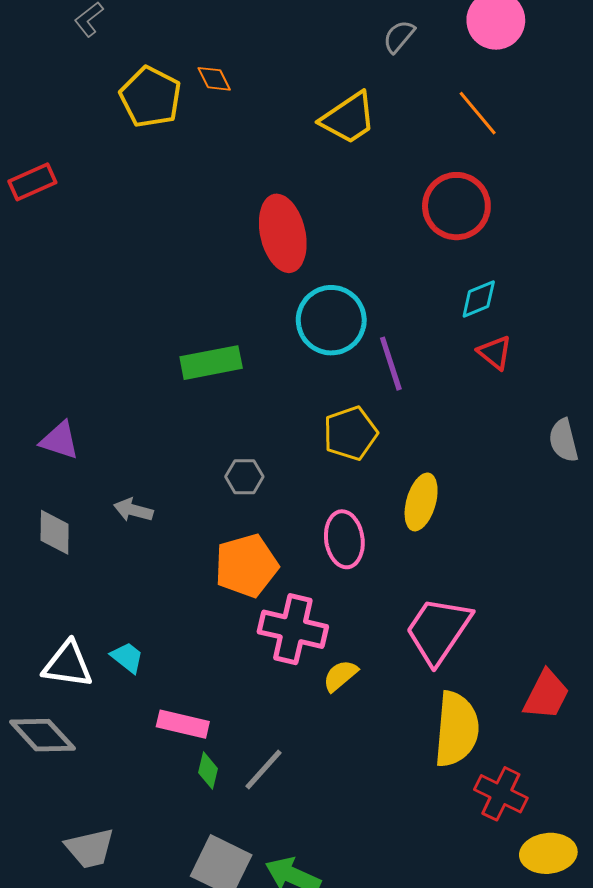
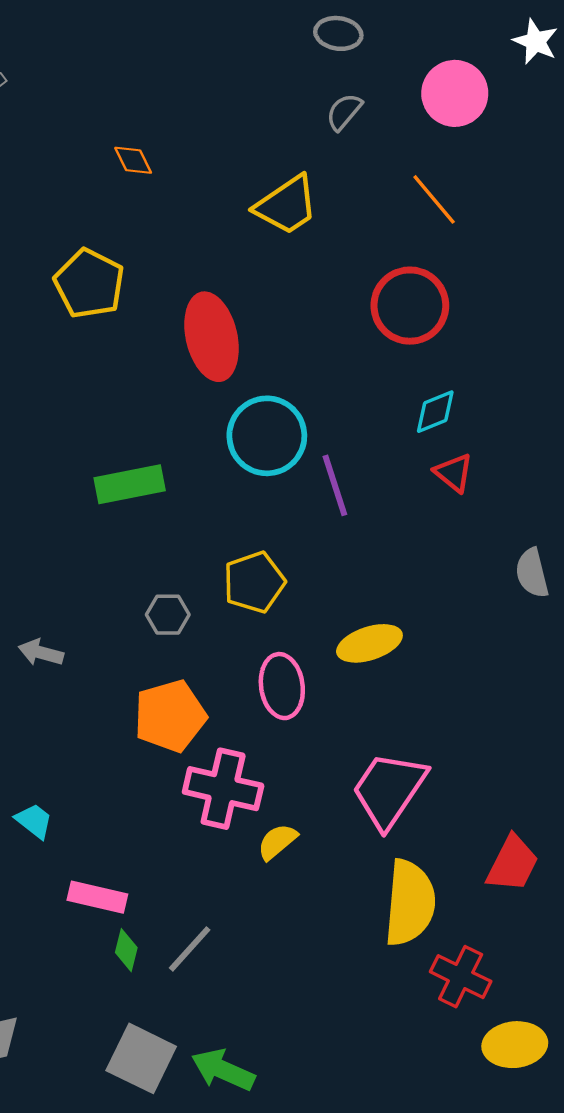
yellow pentagon: (150, 97) -> (89, 284), moved
yellow pentagon: (350, 433) -> (254, 582), moved
yellow ellipse: (421, 502) -> (369, 643), turned 56

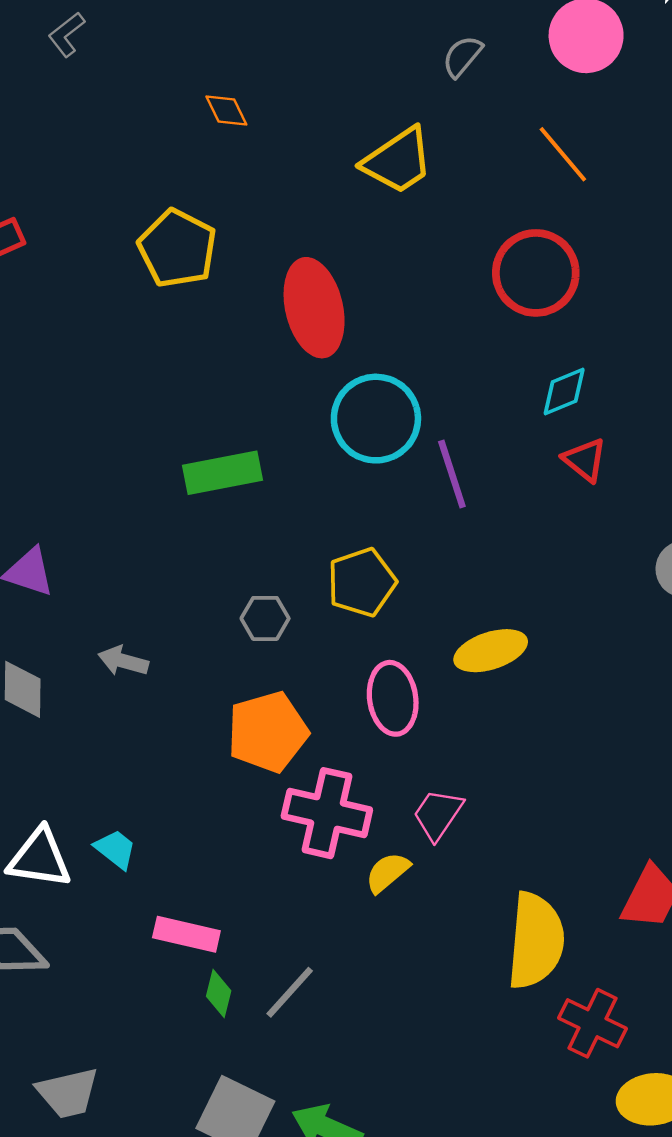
pink trapezoid: (389, 790) -> (438, 814), moved, size x0.6

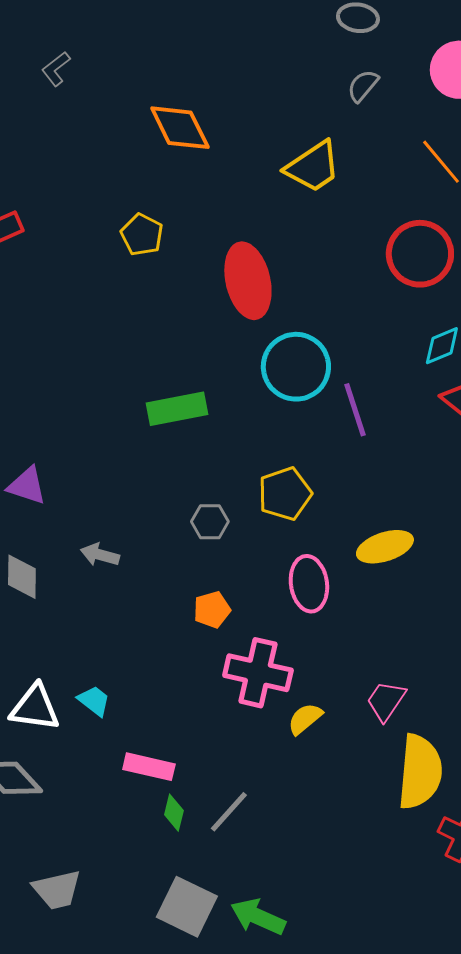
orange diamond: (226, 110) -> (180, 128), size x1.8
yellow pentagon: (177, 248) -> (142, 235), size x0.7
orange pentagon: (268, 732) -> (212, 610), size x0.6
pink trapezoid: (438, 814) -> (386, 701), moved

